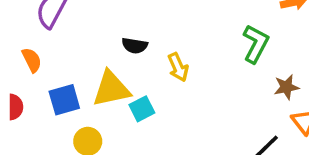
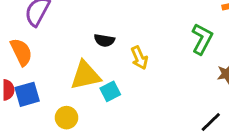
orange semicircle: (32, 60) -> (21, 52), size x1.4
blue square: (64, 100) -> (27, 94), moved

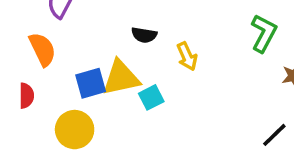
blue square: (27, 94) -> (91, 83), moved
yellow circle: (66, 118) -> (75, 130), moved, size x1.4

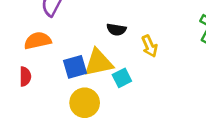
orange semicircle: (42, 49) -> (38, 41), turned -76
yellow circle: (75, 130) -> (85, 103), moved

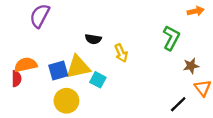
orange semicircle: (38, 41) -> (26, 65), moved
cyan square: (122, 78) -> (98, 80), turned -35

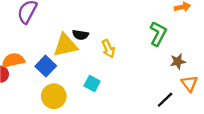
yellow triangle: (78, 67) -> (65, 45), moved
blue square: (58, 70) -> (46, 66), turned -30
cyan square: (98, 80) -> (92, 83), moved

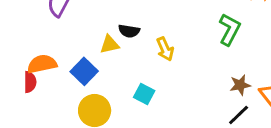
yellow triangle: (65, 45) -> (110, 44), size x0.6
brown star: (178, 61) -> (240, 85), moved

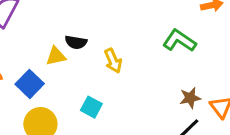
green L-shape: (230, 29) -> (179, 41), turned -84

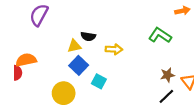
yellow arrow: (113, 61) -> (114, 49), turned -63
blue square: (30, 84) -> (79, 65), moved

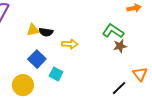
yellow triangle: (74, 46) -> (33, 30), moved
brown star: (167, 75) -> (120, 46), moved

